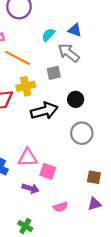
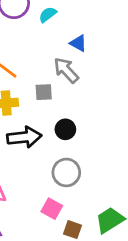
cyan semicircle: (48, 35) -> (48, 15), moved
pink square: (48, 171) -> (52, 209), moved

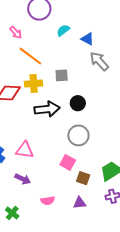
cyan semicircle: (48, 15) -> (63, 30), moved
gray arrow: (66, 70) -> (99, 61), moved

